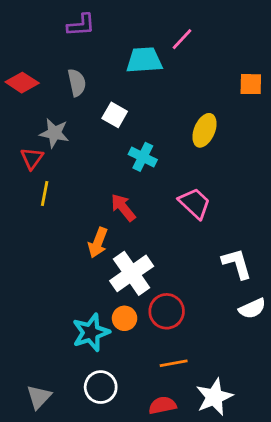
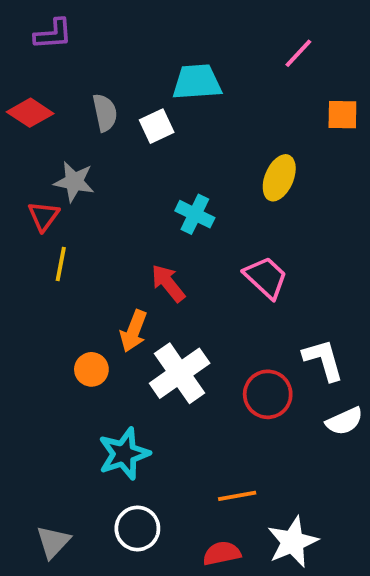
purple L-shape: (81, 25) -> (53, 34), moved
pink line: (182, 39) -> (298, 53), moved
white square: (115, 115) -> (157, 126), moved, turned 35
red circle: (167, 311) -> (268, 394), moved
orange circle: (125, 318) -> (91, 369), moved

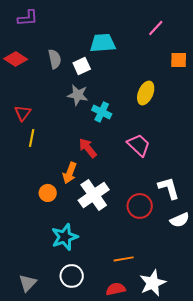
gray star: (74, 182) -> (78, 95), moved

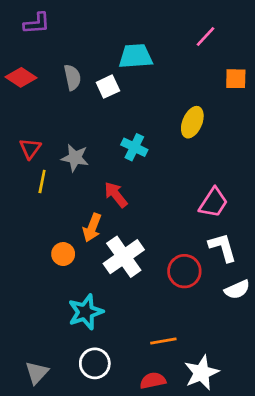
gray star: (78, 95) -> (75, 158), moved
pink trapezoid: (139, 145) -> (213, 203), moved, turned 80

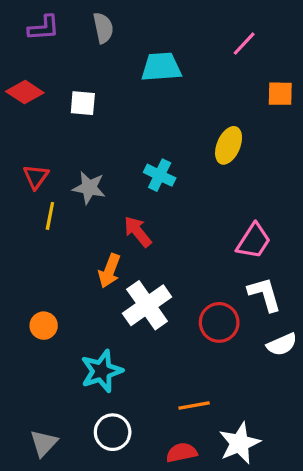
gray semicircle: (72, 77) -> (103, 28), moved
white square: (108, 87) -> (83, 103), moved, turned 30
orange circle: (63, 254) -> (44, 326), moved

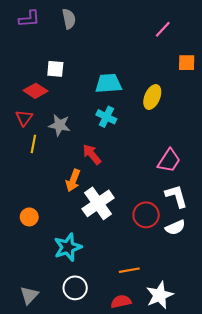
cyan trapezoid: (161, 67) -> (108, 83), moved
red diamond: (25, 92) -> (35, 91), moved
white semicircle: (282, 344) -> (175, 227), moved

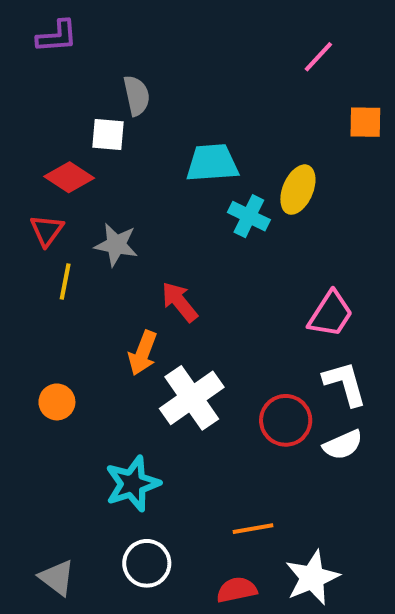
gray semicircle: (69, 19) -> (137, 96), moved
cyan cross: (106, 117) -> (249, 216), moved
orange circle: (29, 217) -> (57, 402), moved
gray triangle: (29, 295) -> (57, 578), turned -36

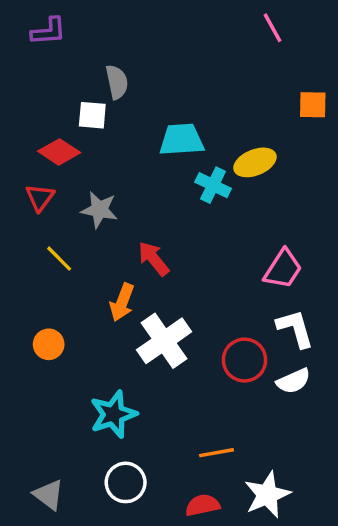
pink line: (318, 57) -> (272, 28), moved, turned -72
yellow ellipse: (298, 190) -> (255, 162), turned 45
yellow line: (65, 281) -> (59, 259), moved, turned -56

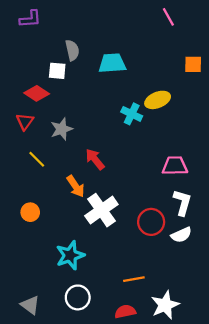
cyan trapezoid: (182, 140) -> (112, 63), moved
gray star: (99, 210) -> (62, 129), turned -30
pink trapezoid: (283, 269) -> (175, 166), turned -124
orange arrow: (122, 302) -> (76, 186), turned -55
white L-shape: (295, 329) -> (182, 202), turned 32

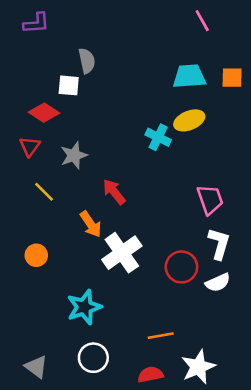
cyan trapezoid: (112, 63) -> (189, 76), moved
pink trapezoid: (175, 166) -> (210, 200), turned 72

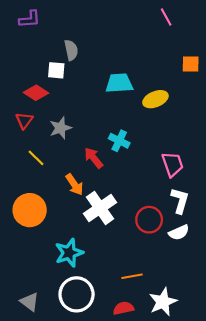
cyan trapezoid: (189, 76) -> (119, 83), moved
cyan cross: (158, 137) -> (119, 141), moved
orange circle: (36, 255) -> (30, 210), size x1.8
white circle: (93, 358) -> (77, 294), size x1.4

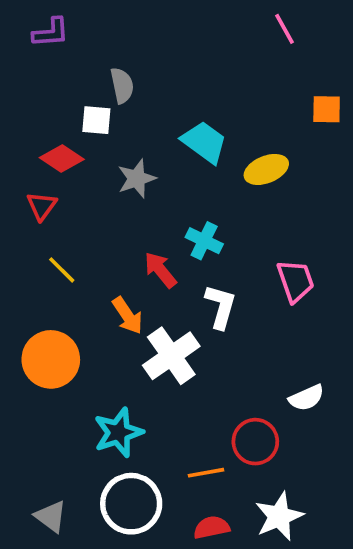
cyan trapezoid: (119, 83) -> (204, 142), turned 40
gray star: (61, 128) -> (137, 179), moved
white L-shape: (180, 200) -> (221, 306), moved
red circle: (149, 220) -> (255, 442), moved
orange line: (132, 276) -> (206, 473), moved

